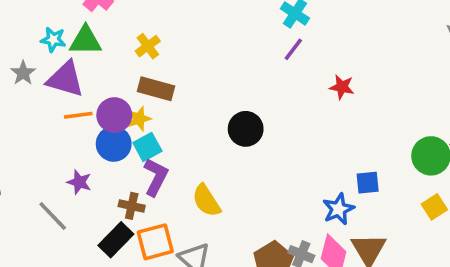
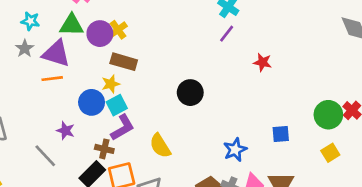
cyan star: (53, 39) -> (30, 21), moved
orange line: (78, 115) -> (52, 79), moved
purple circle: (114, 115) -> (100, 34), moved
purple L-shape: (156, 177) -> (123, 128), turned 32
blue star: (338, 209) -> (235, 150), moved

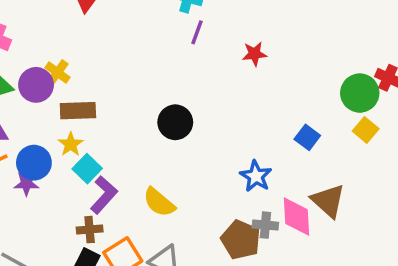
blue circle: (92, 102) -> (34, 163), moved
purple star: (65, 131) -> (26, 184), moved
blue square: (281, 134) -> (307, 137), turned -30
yellow square: (330, 153) -> (366, 130), moved

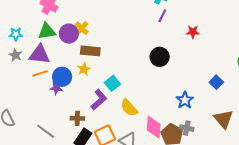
black circle: (175, 122) -> (160, 57), moved
cyan square: (87, 169) -> (112, 83), moved
pink diamond: (296, 217) -> (154, 127), moved
brown cross: (90, 230) -> (77, 118), moved

